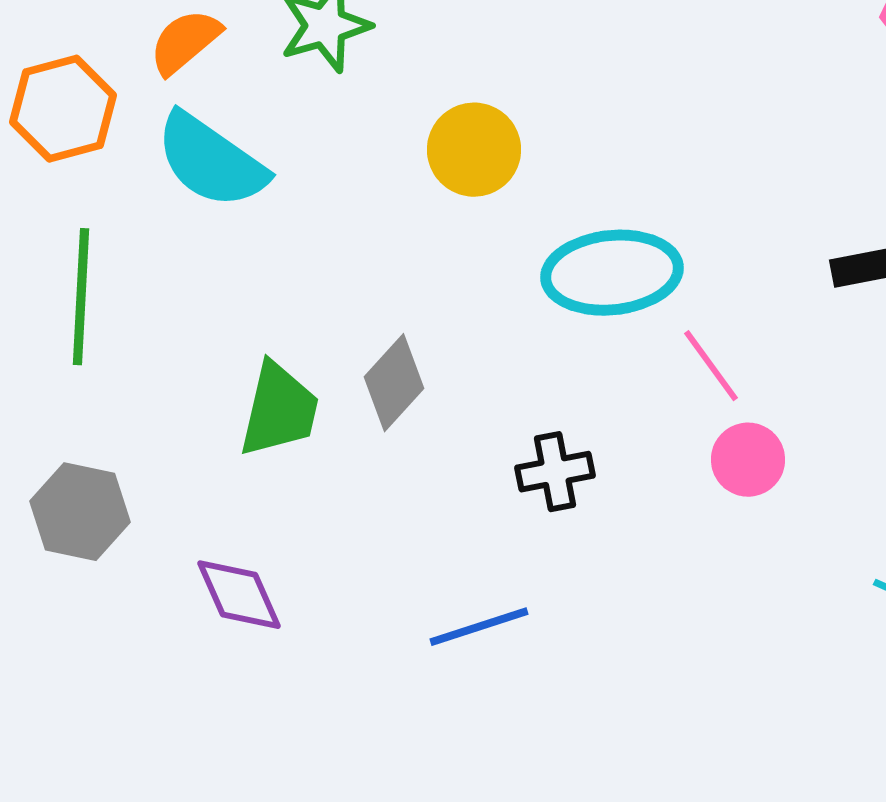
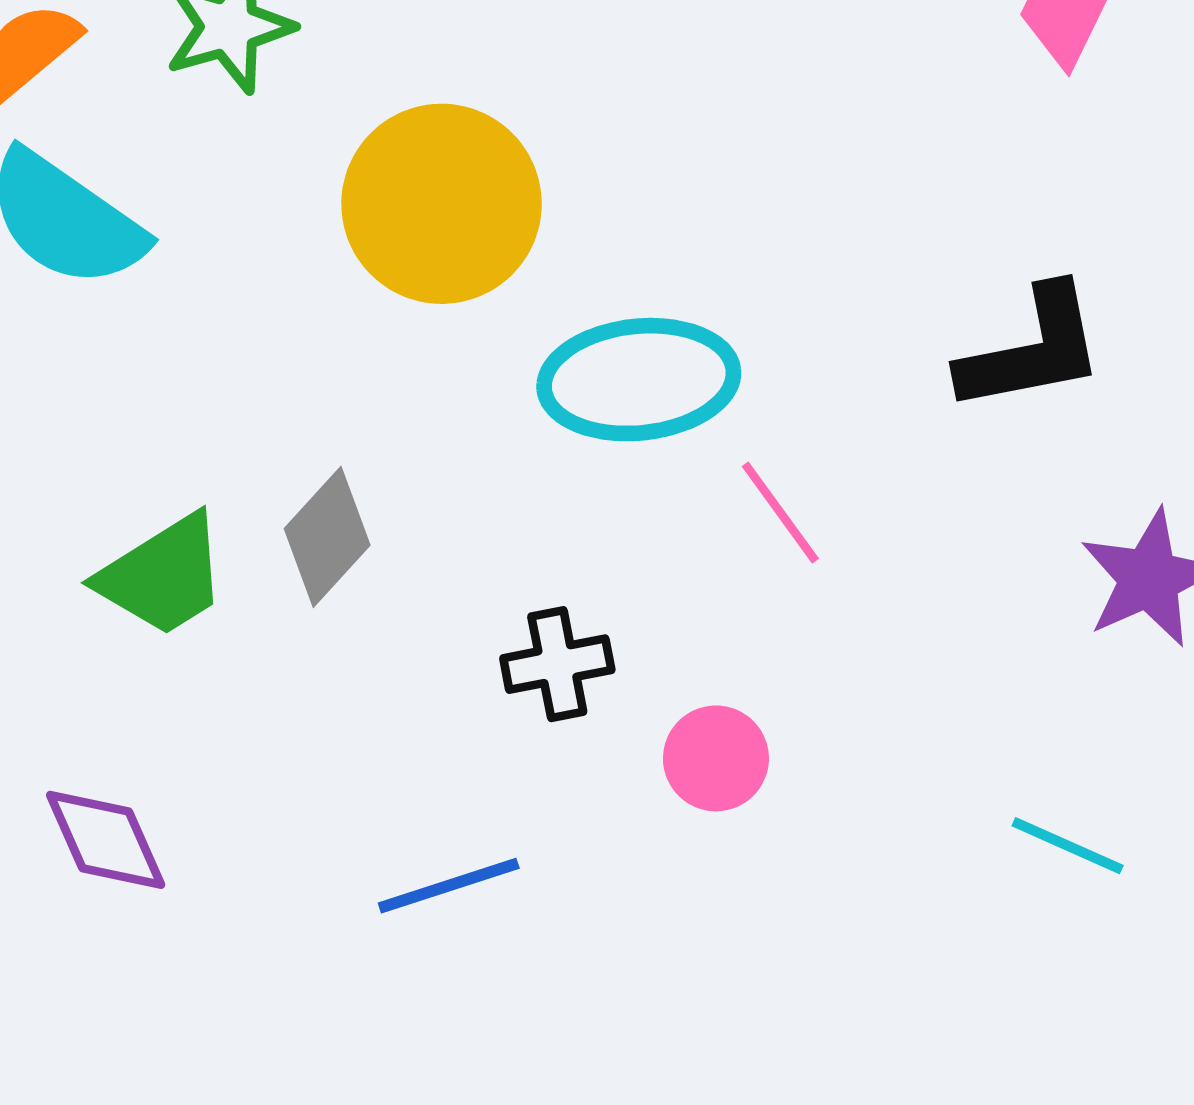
yellow circle: (474, 150) -> (442, 204), size x1.5
green trapezoid: (279, 410) -> (163, 575), turned 45
pink circle: (748, 460) -> (716, 758), moved

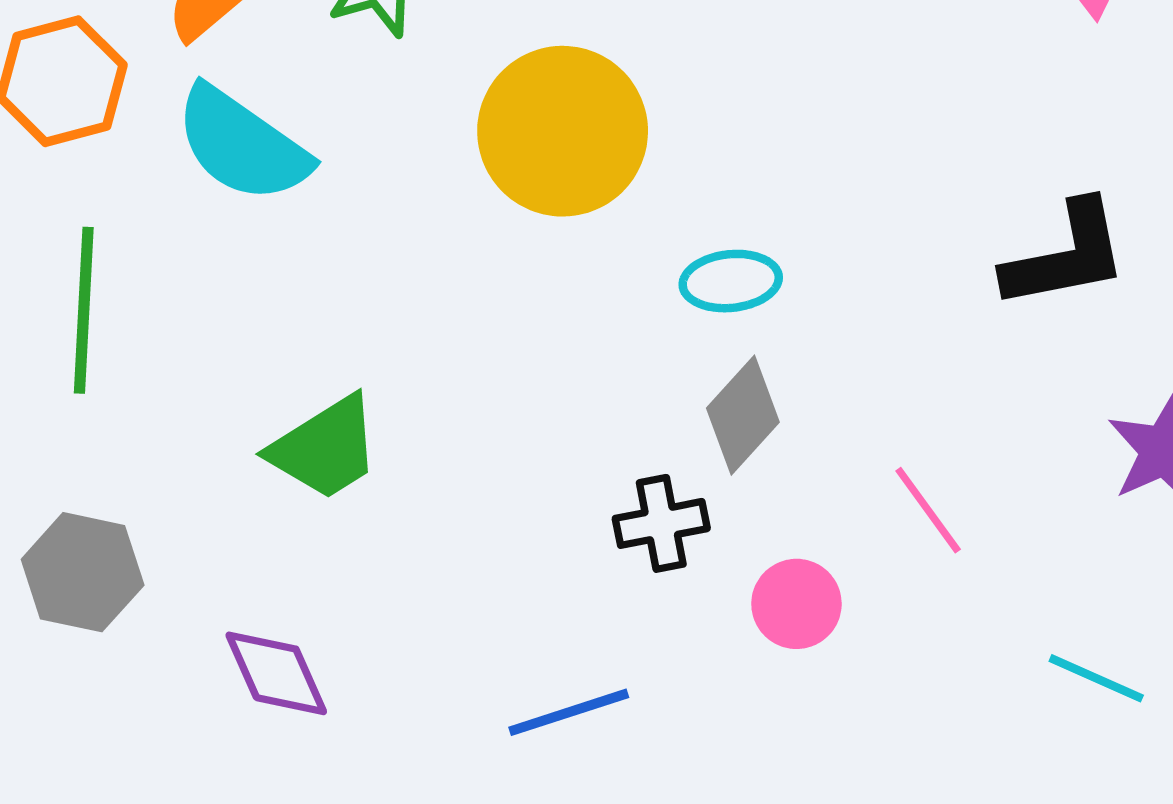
cyan ellipse: (639, 380) -> (731, 281), size x0.6
pink line: (780, 513) -> (928, 510), moved
gray diamond: (327, 537) -> (743, 415), moved

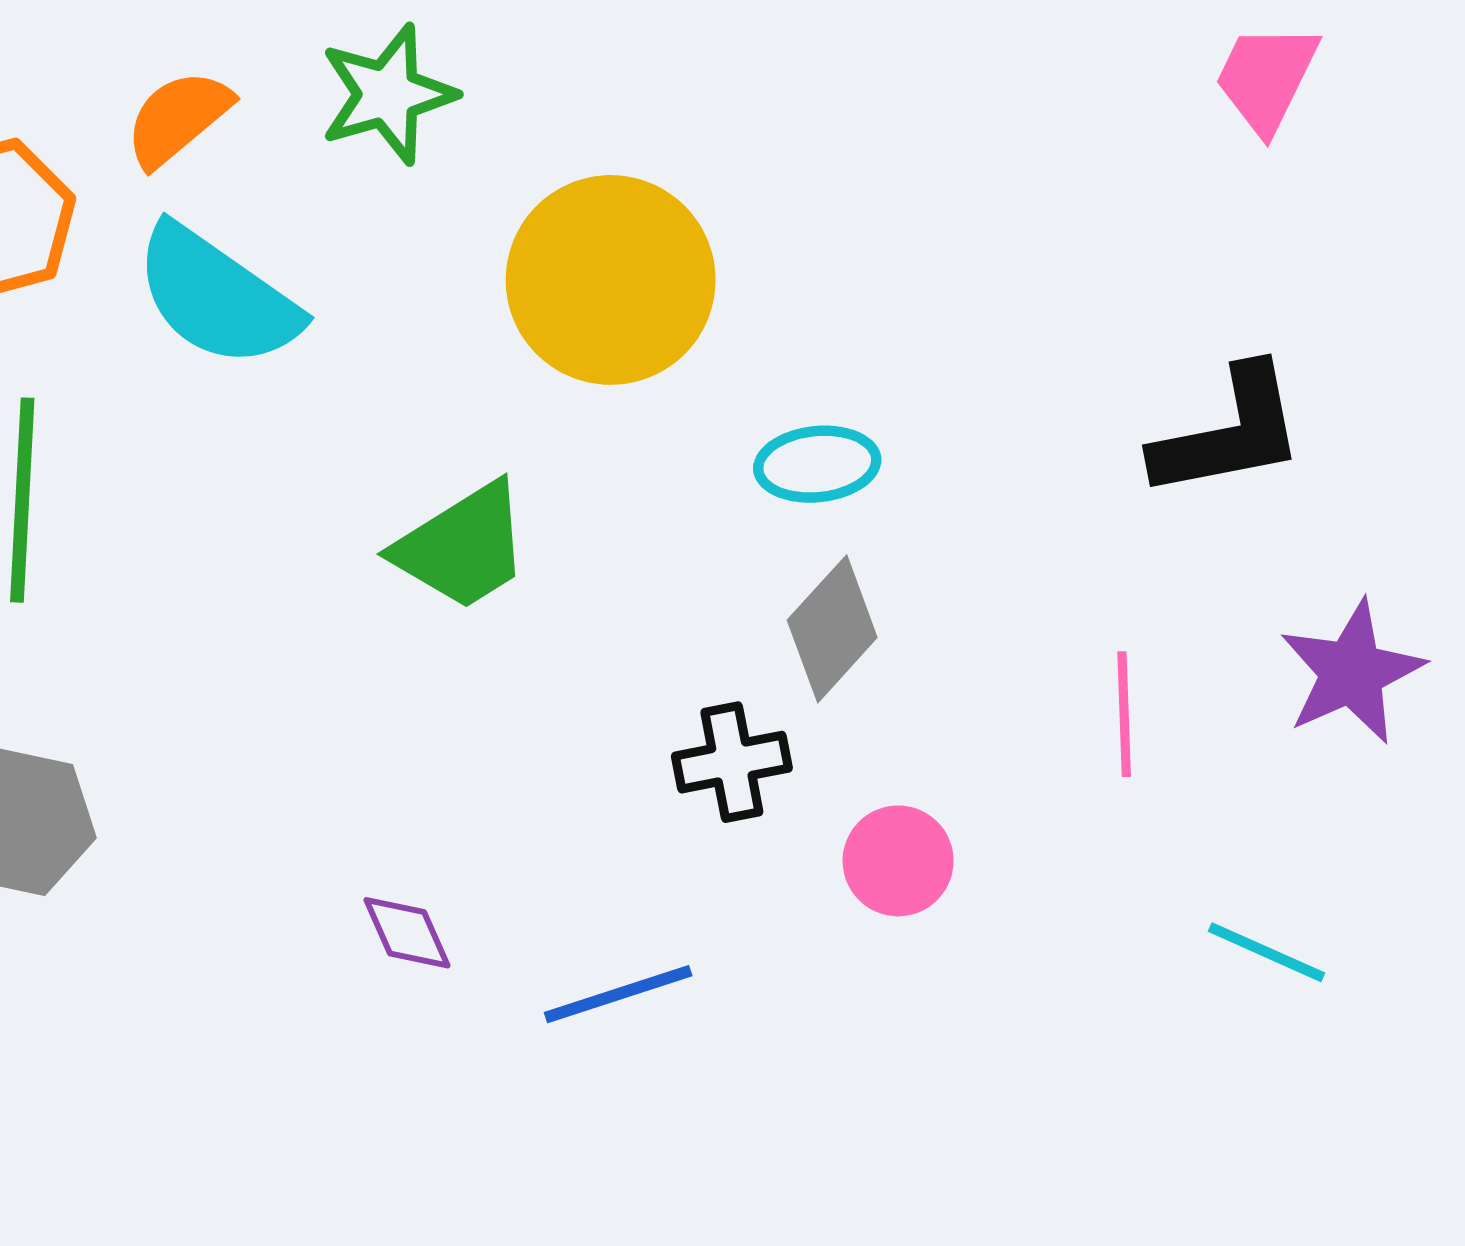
green trapezoid: (325, 448) -> (462, 546), moved
pink line: (928, 510) -> (1124, 714), moved, turned 34
purple diamond: (276, 673) -> (407, 933), moved, size x0.7

